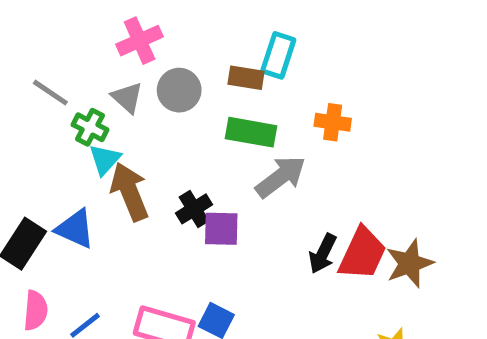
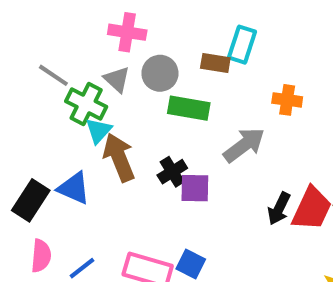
pink cross: (140, 41) -> (127, 32), turned 33
green cross: (90, 127) -> (86, 104), size x1.4
green rectangle: (251, 132) -> (189, 108), moved

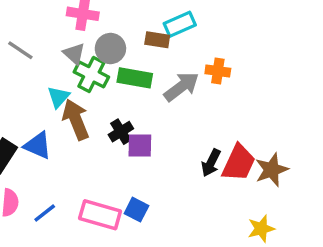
cyan rectangle: (242, 45) -> (180, 24), turned 48
green cross: (86, 104) -> (91, 74), moved
gray arrow: (244, 145) -> (181, 87), moved

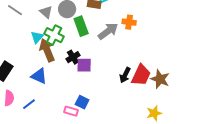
green cross: (91, 74) -> (54, 35), moved
green rectangle: (135, 78) -> (81, 26), turned 60
blue triangle: (38, 145) -> (39, 76), moved
brown star: (272, 170) -> (160, 79), turned -30
pink rectangle: (100, 215) -> (71, 111), moved, size x0.6

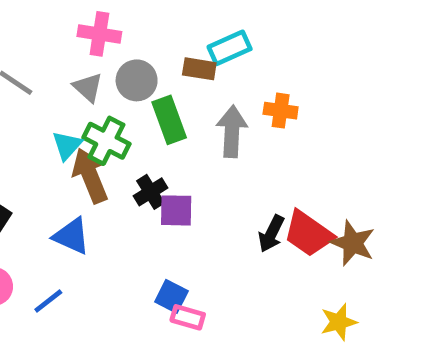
gray arrow: (108, 31) -> (232, 131), turned -50
red trapezoid: (141, 75) -> (308, 234), turned 100
pink rectangle: (71, 111) -> (188, 317), moved

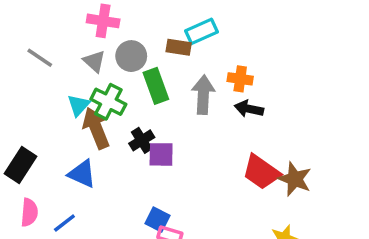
black arrow: (271, 234) -> (249, 109), moved, turned 76

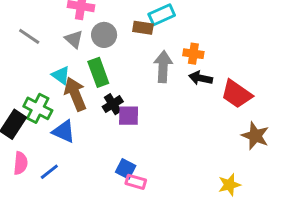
green rectangle: (156, 86) -> (98, 72), moved
green cross: (108, 102) -> (38, 108), moved
cyan triangle: (78, 105) -> (61, 75), turned -36
red trapezoid: (261, 172) -> (237, 94), moved
brown star: (295, 179) -> (255, 136), moved

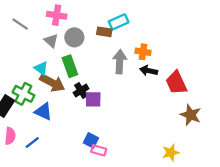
gray line: (29, 36) -> (20, 24), moved
brown arrow: (75, 94) -> (52, 83), turned 140
red trapezoid: (237, 94) -> (176, 83), turned 30

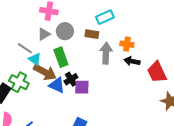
gray line: (20, 24) -> (25, 48), moved
brown rectangle: (104, 32) -> (92, 34), moved
gray triangle: (51, 41) -> (44, 34), turned 48
blue triangle: (43, 112) -> (57, 85), moved

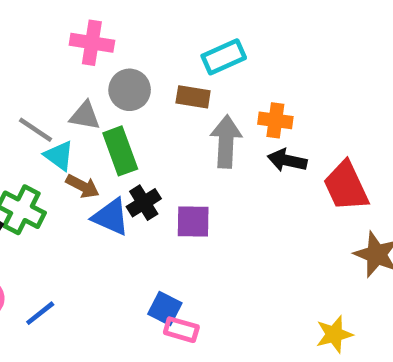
gray triangle: (44, 34) -> (85, 116), moved, turned 40
brown arrow: (45, 72) -> (83, 186), size x0.6
purple square: (82, 87) -> (193, 221), moved

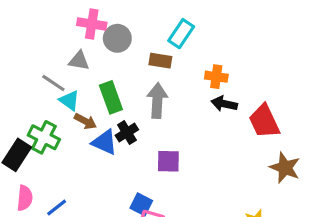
cyan rectangle: (224, 57) -> (181, 34), turned -32
gray circle: (130, 90) -> (117, 38), moved
gray triangle: (85, 116) -> (79, 61), moved
gray arrow: (226, 142) -> (157, 101), moved
purple square: (193, 221) -> (168, 161), moved

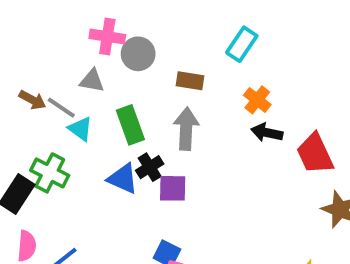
cyan rectangle: (181, 34) -> (242, 44), moved
orange cross: (216, 77) -> (257, 100), turned 30
brown arrow: (85, 121) -> (32, 100), moved
purple square: (168, 161) -> (173, 188), moved

